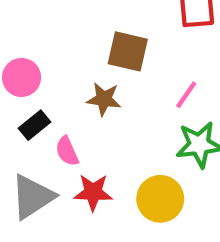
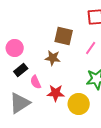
pink line: (186, 95) -> (91, 48), moved
red star: (93, 192) -> (56, 93), moved

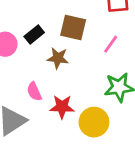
black rectangle: (21, 70) -> (34, 34), moved

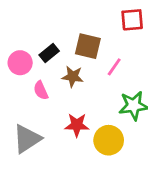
pink line: (111, 44) -> (114, 67), moved
pink semicircle: (34, 91) -> (41, 90), moved

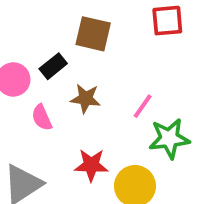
brown square: (88, 46) -> (93, 34), moved
pink line: (114, 67) -> (143, 106), moved

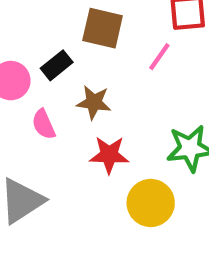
pink line: (143, 106) -> (159, 57), moved
red star: (91, 165) -> (109, 155), moved

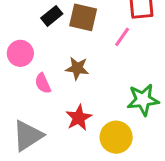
black rectangle: (57, 65) -> (52, 16), moved
red star: (109, 155) -> (79, 118), moved, turned -30

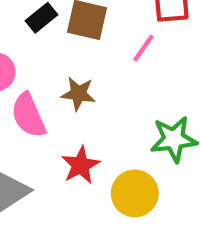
pink semicircle: (43, 83) -> (28, 115), size x1.5

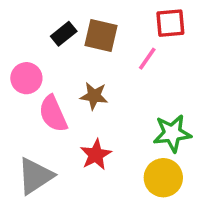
yellow circle: (135, 193) -> (163, 178), moved

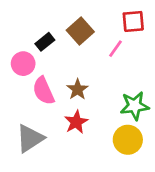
black rectangle: (64, 34) -> (45, 42), moved
brown square: (101, 35) -> (80, 31), turned 35
brown star: (94, 96) -> (78, 89), moved, turned 30

